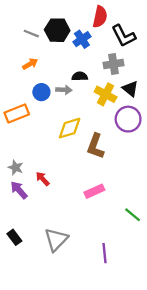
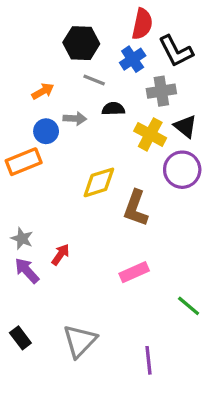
gray line: (31, 34) -> (94, 80), moved
blue cross: (82, 39) -> (133, 59), moved
gray arrow: (64, 90) -> (75, 118), moved
blue circle: (41, 92) -> (46, 131), moved
red arrow: (43, 179) -> (60, 255), turned 77

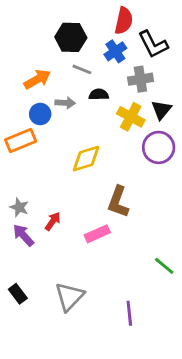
orange arrow: (43, 91) -> (37, 79), size x1.4
black triangle: (185, 126) -> (161, 110), turned 30
brown L-shape: (136, 208) -> (118, 202), moved
pink rectangle: (134, 272) -> (97, 234), moved

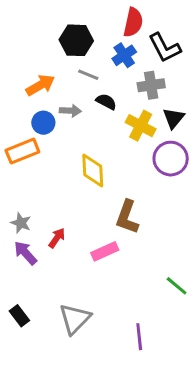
black semicircle: (99, 95) -> (106, 102), turned 30
yellow diamond: (86, 159) -> (93, 171), turned -76

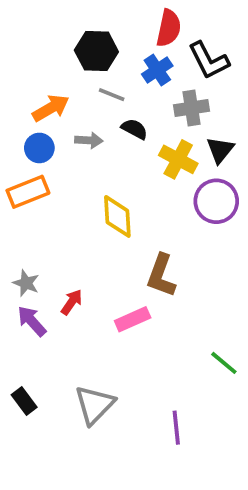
blue circle: (43, 123) -> (39, 148), moved

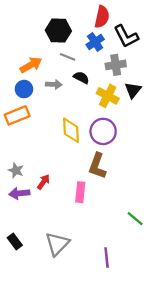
purple circle: (216, 201) -> (103, 131), moved
pink rectangle: (133, 319) -> (80, 192), turned -60
purple arrow: (32, 321) -> (19, 193), turned -54

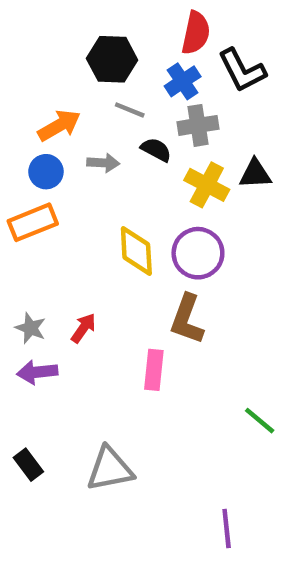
gray cross: (116, 65) -> (198, 125), moved
black triangle: (133, 90) -> (255, 174), turned 48
red arrow: (43, 182) -> (83, 328), moved
gray triangle: (57, 244) -> (110, 469), turned 35
purple line: (107, 258) -> (227, 529), moved

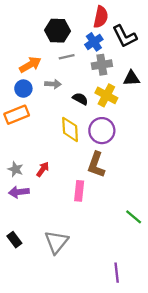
gray line: (130, 110) -> (67, 57), turned -35
black semicircle: (156, 150) -> (80, 99), moved
black triangle: (255, 174) -> (131, 78), moved
gray triangle: (110, 469) -> (56, 242), turned -40

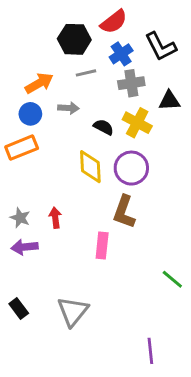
red semicircle: (101, 17) -> (114, 22), moved, turned 40
red arrow: (43, 169) -> (55, 218), turned -42

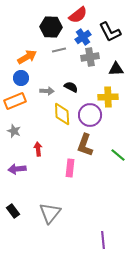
gray arrow: (68, 108) -> (47, 91), moved
yellow cross: (137, 123) -> (108, 97), moved, turned -30
gray star: (20, 218) -> (14, 131), moved
green line: (172, 279) -> (118, 155), moved

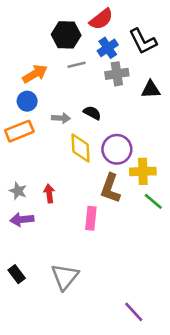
yellow cross: (108, 97) -> (143, 171), moved
gray star: (14, 131) -> (18, 191), moved
purple line: (103, 240) -> (134, 312), turned -36

